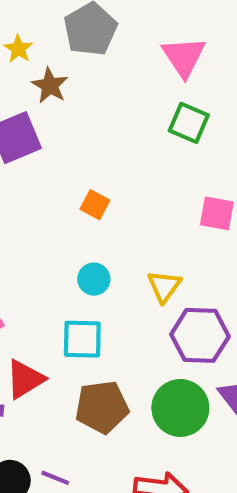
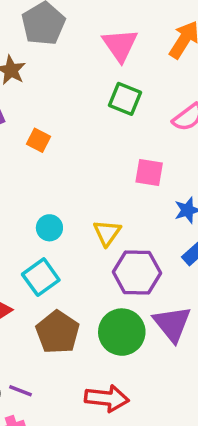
orange square: (95, 205) -> (38, 140), moved
cyan square: (82, 339) -> (41, 277), turned -36
brown pentagon: (102, 407) -> (58, 332), turned -30

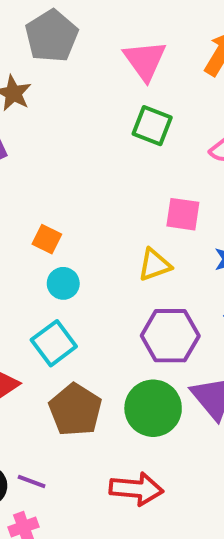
orange square: (38, 140) -> (47, 239), moved
yellow triangle: (107, 233) -> (155, 265), moved, turned 36

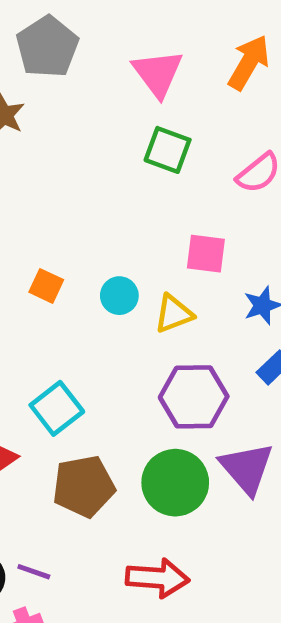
cyan circle: (63, 283) -> (119, 296), moved
brown pentagon: (75, 410) -> (84, 486), turned 30

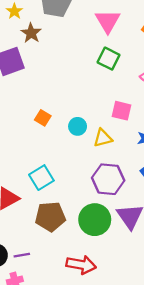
purple line: (34, 572) -> (22, 255), turned -35

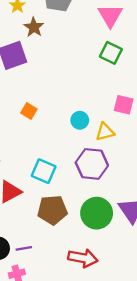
orange square: (43, 118) -> (29, 111), moved
cyan square: (41, 178) -> (44, 171), turned -35
purple hexagon: (108, 179) -> (92, 164), moved

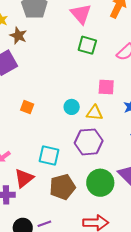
yellow triangle: (105, 132) -> (95, 113), turned 30

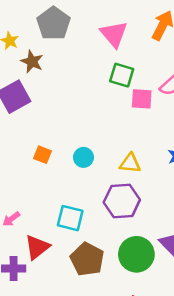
pink square: (106, 87) -> (142, 99), moved
cyan circle: (72, 107) -> (83, 157), moved
brown pentagon: (63, 187) -> (87, 259), turned -30

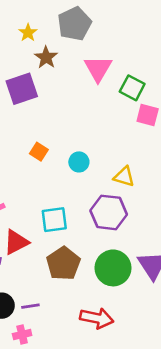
pink triangle: (114, 34) -> (98, 69), moved
cyan square: (70, 218) -> (54, 220), turned -32

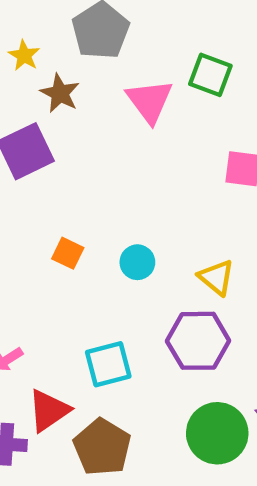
green square: (132, 88) -> (210, 75), moved
yellow triangle: (124, 177) -> (216, 277), turned 30
brown pentagon: (63, 264) -> (102, 447), moved

